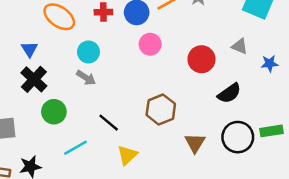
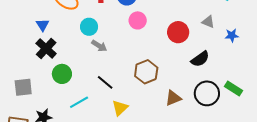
gray arrow: (86, 78) -> (99, 46), moved
green rectangle: (272, 131) -> (234, 89), turned 42
brown triangle: (195, 143) -> (173, 98), turned 36

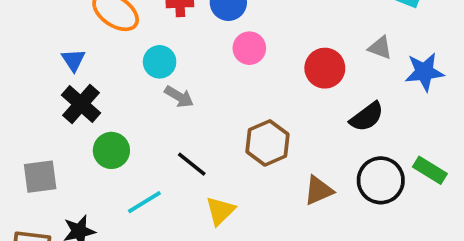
blue star: (232, 35) -> (424, 72), size x1.5

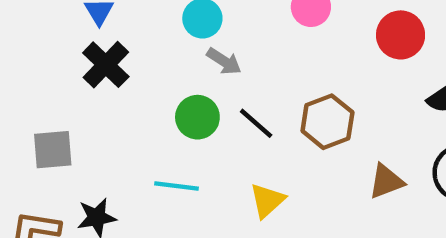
green circle: (111, 150) -> (197, 117), moved
black line: (192, 164) -> (256, 123), moved
cyan line: (144, 202) -> (177, 186), turned 36

